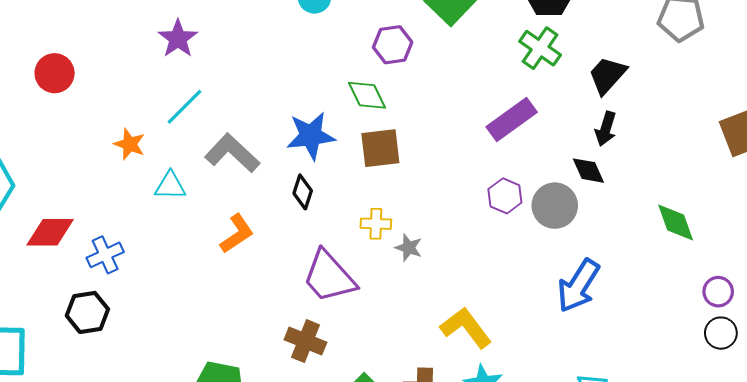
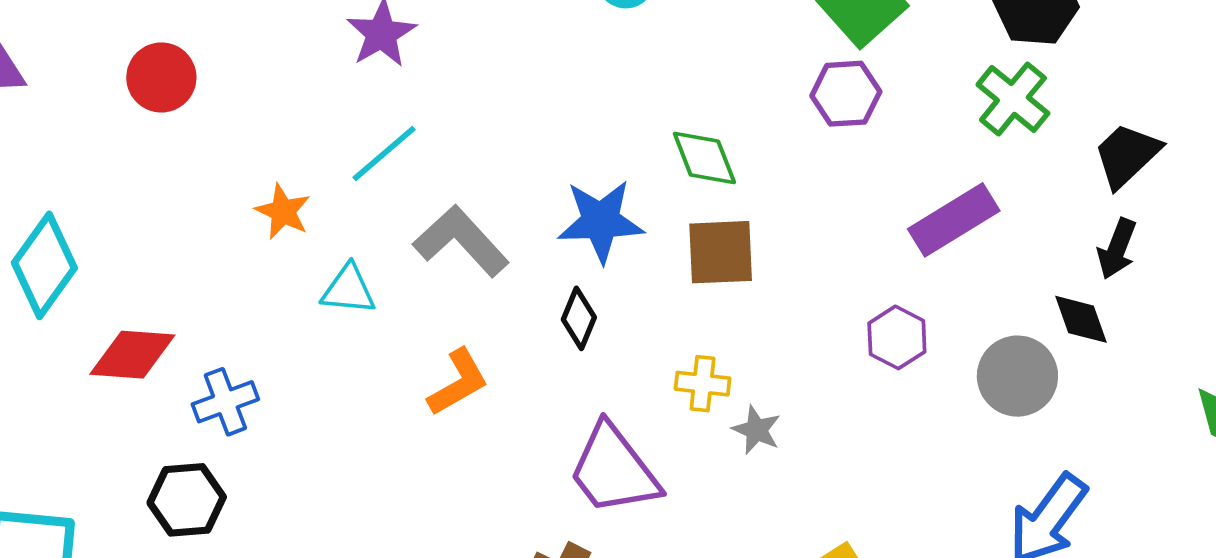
purple hexagon: (393, 45) -> (846, 94), moved
purple hexagon: (505, 196) -> (897, 337), moved

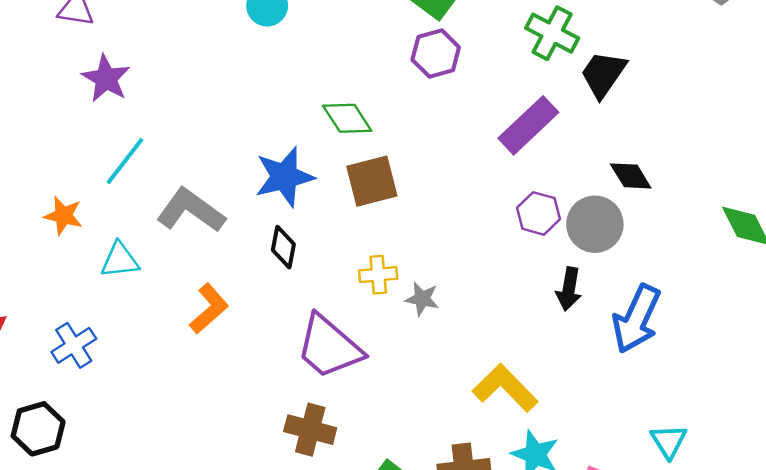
black trapezoid: (1127, 155) -> (603, 74), moved
black arrow: (1117, 249) -> (569, 289), moved
purple hexagon: (897, 337) -> (538, 213), moved
blue cross: (225, 402) -> (74, 345), moved

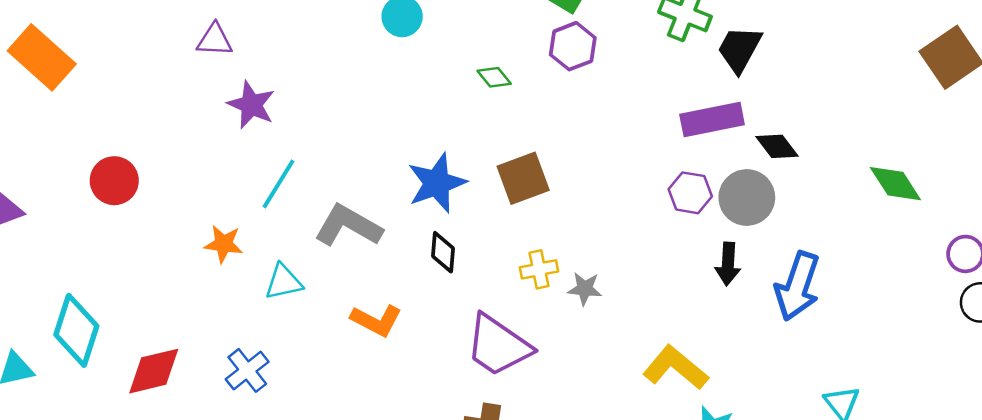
green diamond: (347, 118) -> (494, 77), moved, size x0.7
purple rectangle: (528, 125) -> (712, 119), moved, turned 38
orange L-shape: (209, 309) -> (376, 320), turned 75

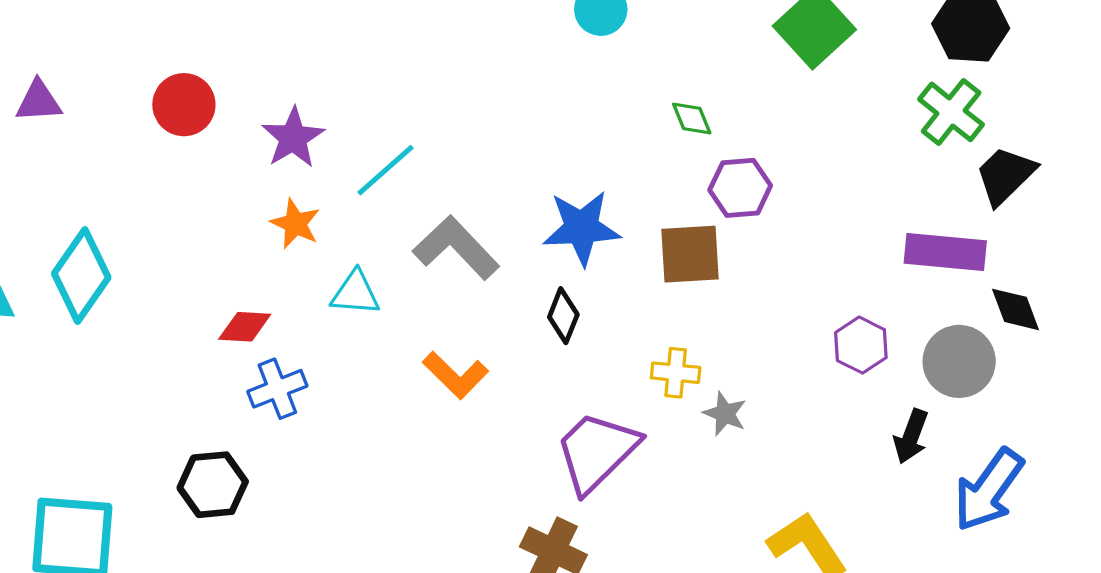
purple hexagon: (573, 46) -> (740, 188), moved
purple star: (251, 105) -> (293, 138), moved
purple hexagon: (690, 193) -> (861, 345), moved
purple trapezoid: (498, 345) -> (597, 452), turned 84
red diamond: (154, 371) -> (245, 327), moved, size x0.7

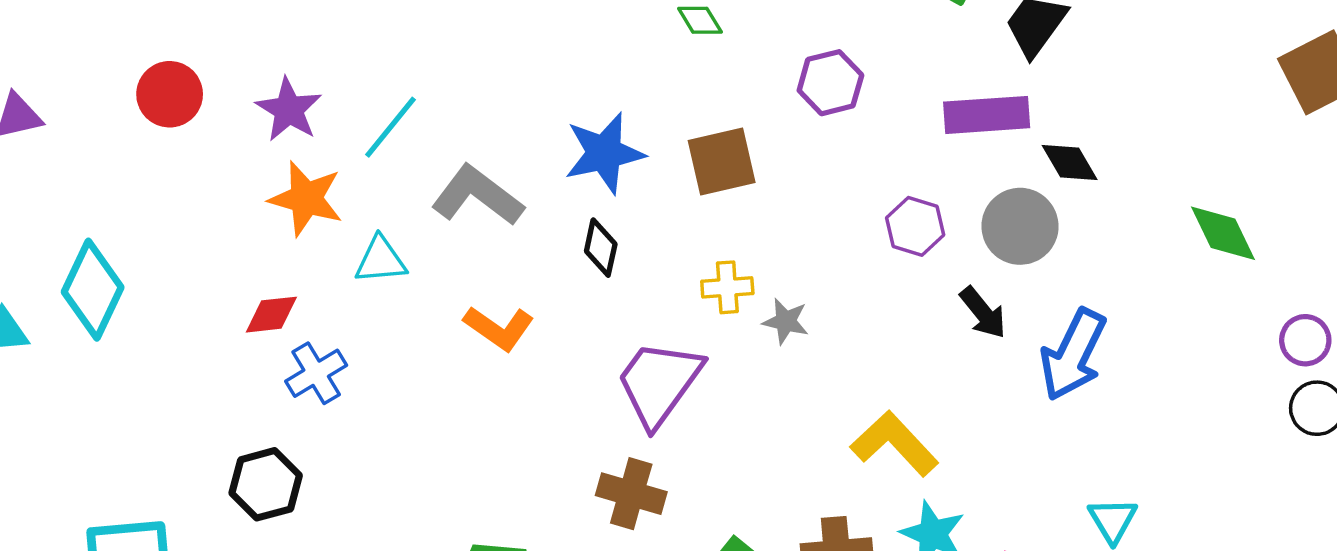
purple hexagon: (740, 188) -> (830, 83), moved
orange star: (295, 224) -> (306, 199), size x1.4
black arrow: (911, 436) -> (983, 313), turned -50

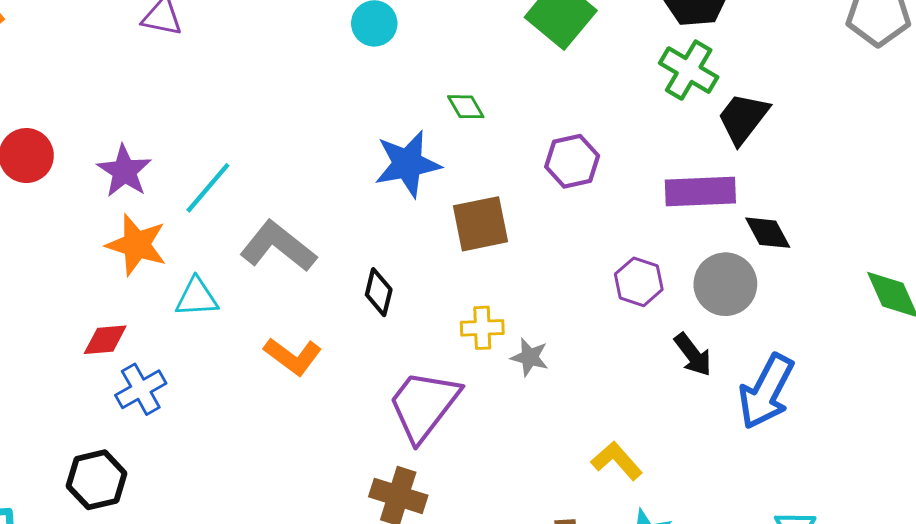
blue star: (604, 153) -> (407, 164), moved
yellow L-shape: (894, 444) -> (617, 461), size x0.7

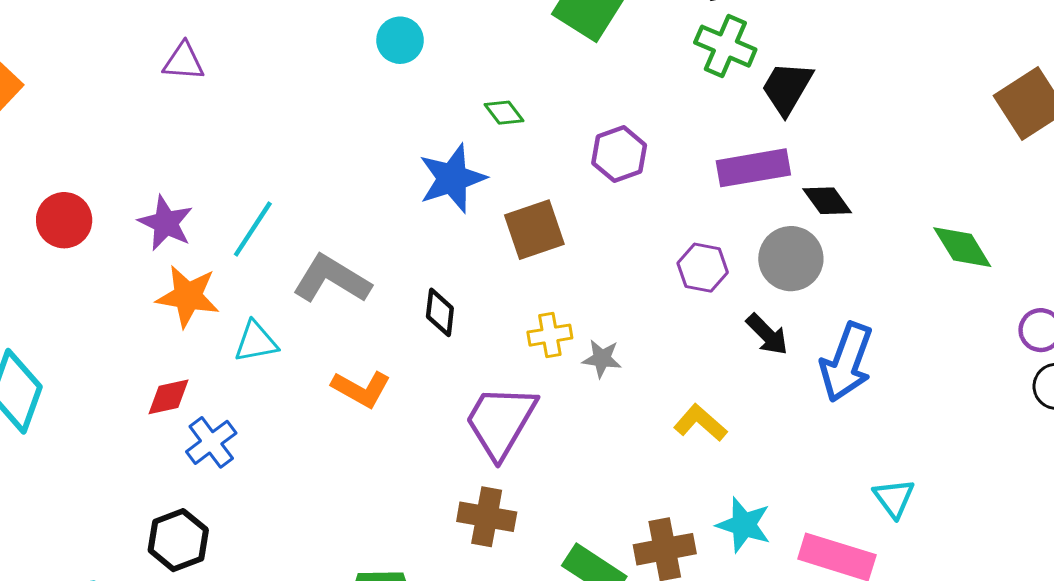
yellow L-shape: (617, 461) -> (700, 423), moved

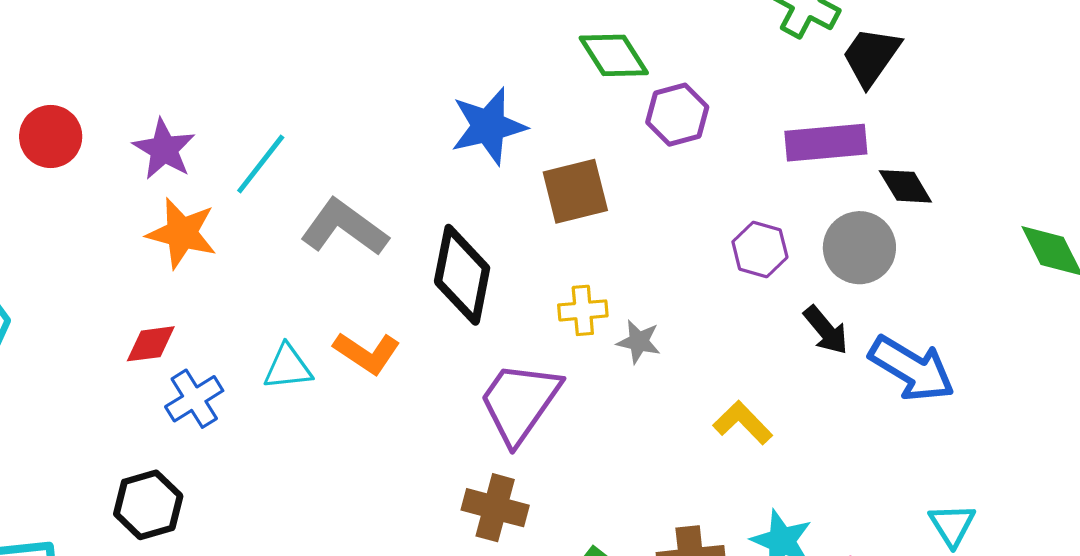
green diamond: (504, 113) -> (614, 55), moved, size x1.6
black diamond: (440, 312) -> (462, 275), size x1.8
cyan triangle: (256, 342) -> (288, 367), moved
blue arrow: (846, 362) -> (912, 369), turned -84

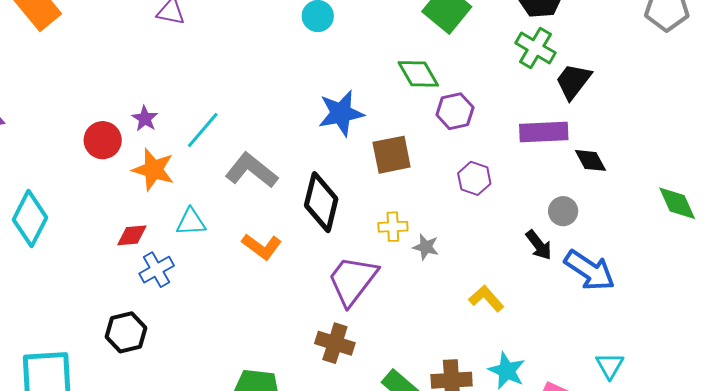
red circle: (51, 137) -> (103, 140), moved
purple star: (164, 149) -> (145, 119), size x0.7
gray circle: (859, 248) -> (563, 211), moved, size x0.7
purple hexagon: (760, 249) -> (474, 178), moved
cyan triangle: (288, 367) -> (191, 222), moved

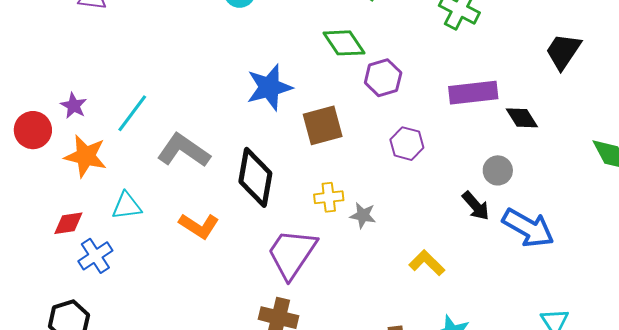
black trapezoid: (573, 81) -> (563, 51), moved

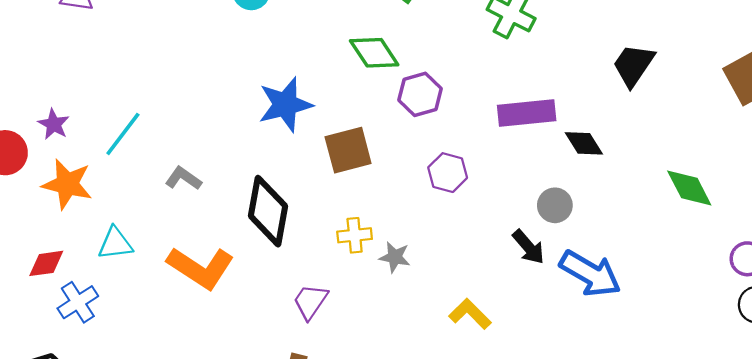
gray L-shape: (184, 150) -> (183, 178), size x0.6
orange L-shape: (199, 226) -> (201, 268), size x1.4
purple trapezoid: (292, 254) -> (310, 302), size x0.6

